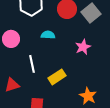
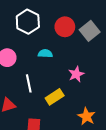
pink star: (83, 47) -> (76, 74), moved

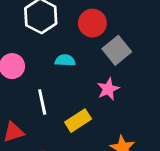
gray square: (90, 31) -> (117, 50), moved

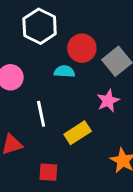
red circle: (92, 23) -> (82, 48), moved

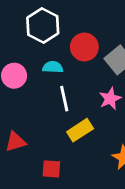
cyan semicircle: (64, 71) -> (53, 67), moved
white line: (41, 114) -> (64, 99), moved

